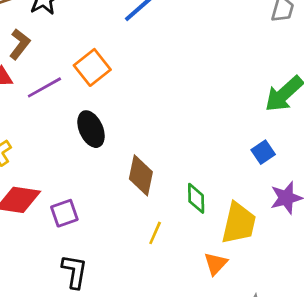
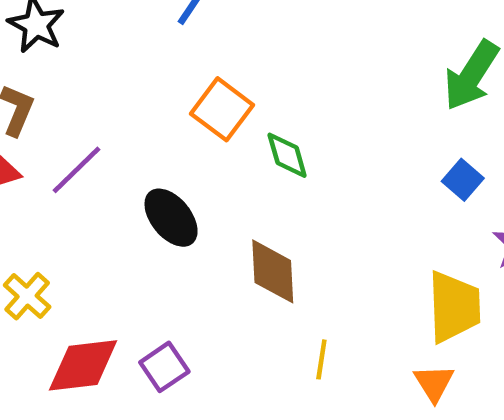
orange square: (92, 67) -> (222, 109), moved
green diamond: (196, 198) -> (287, 155), moved

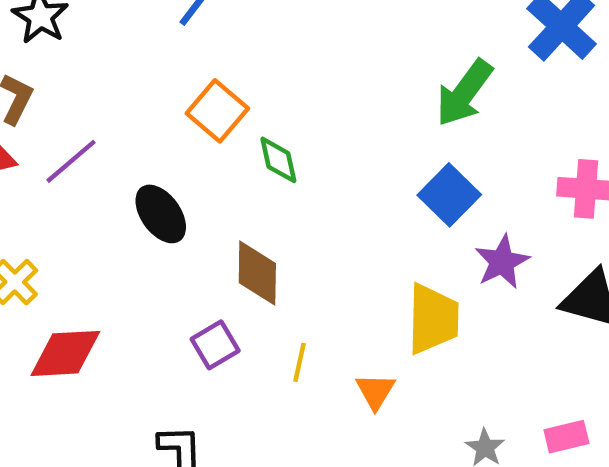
blue square: (463, 180) -> (449, 195), size x1.5
purple square: (164, 367) -> (215, 345), moved
orange triangle: (434, 383) -> (375, 391), moved

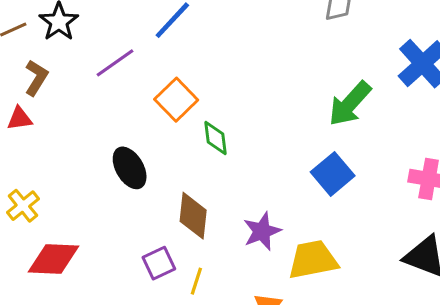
purple line: (71, 161) -> (115, 63), moved
purple star: (502, 262) -> (262, 231), moved
yellow trapezoid: (433, 319) -> (313, 260), turned -108
yellow line: (300, 362) -> (196, 281), moved

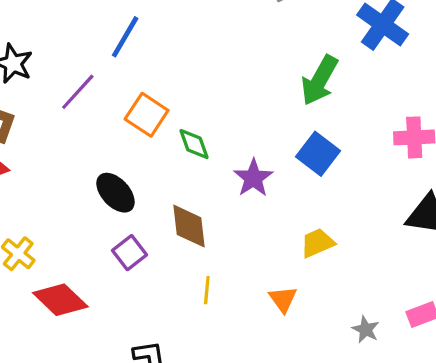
purple star: (262, 231) -> (253, 178), moved
red diamond: (53, 259) -> (60, 300), turned 54
yellow trapezoid: (313, 260) -> (317, 243), size x0.7
purple square: (159, 263) -> (129, 253), moved

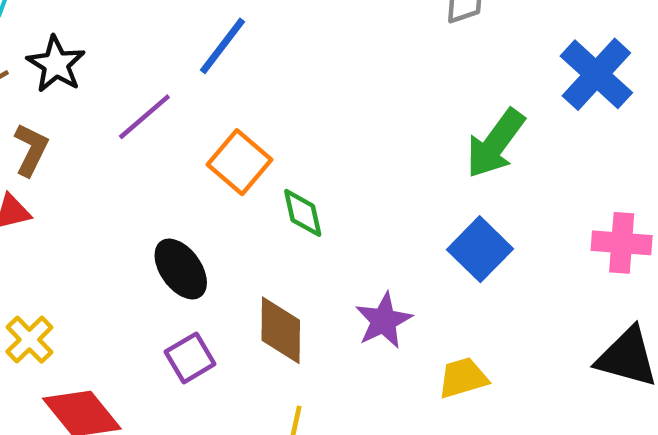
purple star: (253, 178) -> (384, 321), moved

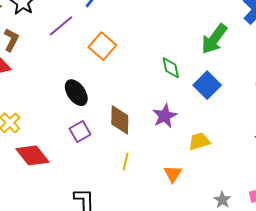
green diamond: (303, 213) -> (171, 68), moved

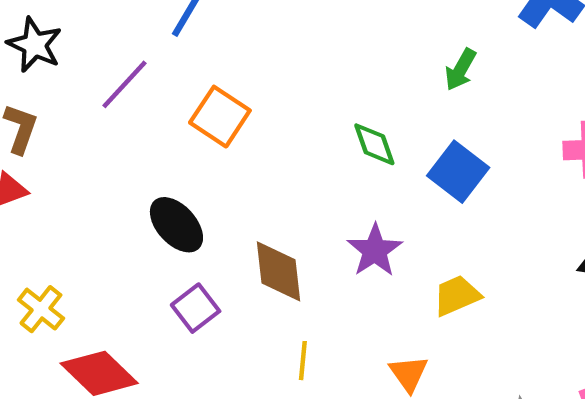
green arrow: (214, 39) -> (460, 70), size x0.6

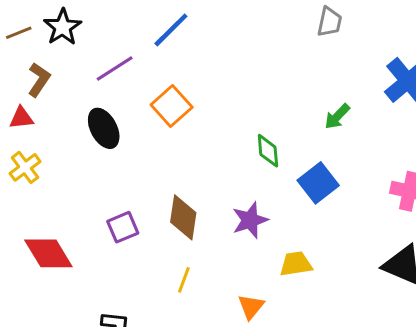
black ellipse: (176, 225) -> (104, 128), moved
yellow cross: (41, 309) -> (25, 167), moved

